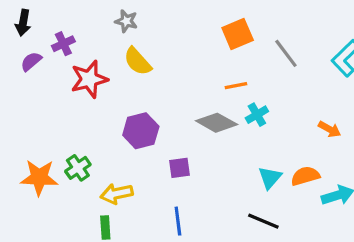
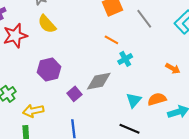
orange line: (236, 86) -> (111, 40), turned 40
gray diamond: (217, 123) -> (99, 81), moved, turned -40
purple square: (179, 168) -> (74, 94), turned -32

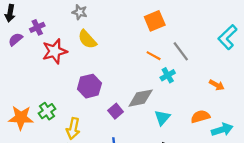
gray line: (144, 19) -> (181, 51), moved
cyan triangle: (134, 100) -> (162, 118), moved
yellow arrow: (33, 111) -> (73, 129), turned -66

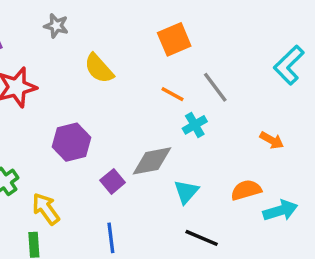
yellow semicircle: (87, 39) -> (99, 68), moved
yellow arrow: (73, 129) -> (46, 209), turned 132

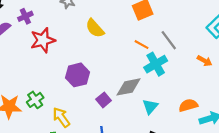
cyan cross: (195, 125) -> (156, 64), size x1.5
orange arrow: (272, 140) -> (205, 61), moved

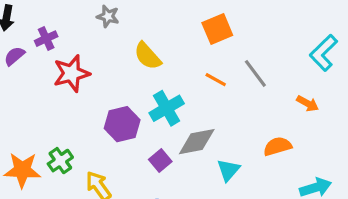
cyan cross: (156, 64) -> (167, 108), moved
orange semicircle: (188, 105) -> (278, 146), moved

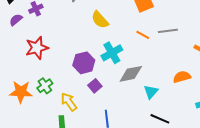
red star: (71, 73) -> (37, 48), moved
gray line: (255, 73) -> (168, 31), turned -60
purple square: (160, 161) -> (95, 86), moved

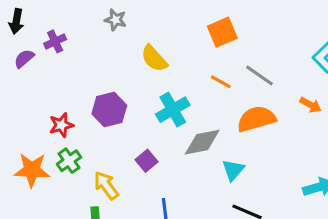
gray line: (168, 31) -> (259, 76), turned 42
red star: (37, 48) -> (61, 125), moved, size x0.7
purple hexagon: (84, 63) -> (109, 110), moved
orange semicircle: (182, 77) -> (256, 119), moved, size x1.4

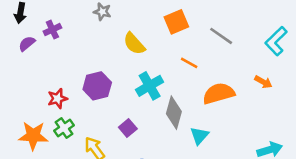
orange square: (222, 32) -> (176, 22), moved
gray line: (259, 76) -> (221, 36), moved
gray diamond: (202, 142) -> (174, 113), turned -64

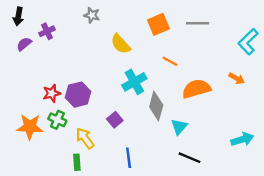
gray line: (221, 36) -> (198, 23), moved, turned -35
purple hexagon: (97, 86) -> (78, 95), moved
green cross: (64, 128) -> (57, 120), turned -30

